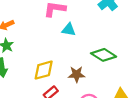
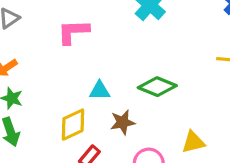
cyan triangle: (69, 30) -> (100, 91), moved

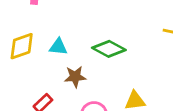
yellow diamond: (73, 125) -> (22, 46), moved

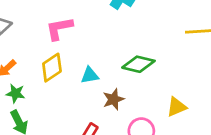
yellow diamond: (22, 46) -> (52, 68), moved

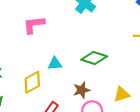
yellow diamond: (52, 68) -> (32, 82), moved
brown star: (113, 99) -> (81, 90), moved

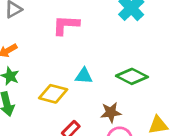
yellow diamond: (32, 82) -> (53, 94), turned 35

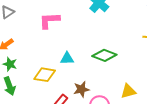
brown star: (111, 112) -> (81, 89), moved

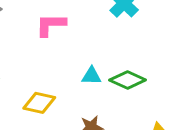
cyan triangle: (67, 58) -> (91, 76), moved

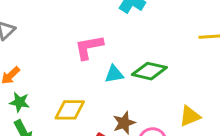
pink L-shape: (51, 25) -> (89, 47), moved

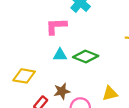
pink L-shape: (89, 47) -> (56, 26), moved

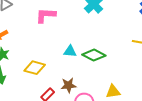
pink L-shape: (56, 26) -> (46, 15), moved

